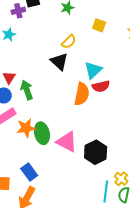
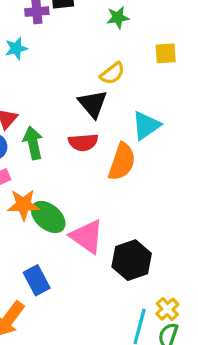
yellow square: (99, 25) -> (166, 53), turned -32
red semicircle: (101, 86) -> (83, 142), moved
green ellipse: (42, 133) -> (48, 217), turned -45
blue rectangle: (29, 172) -> (37, 280), moved

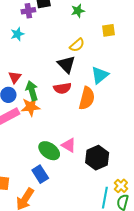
orange star: (23, 205) -> (31, 107), moved
green ellipse: (48, 217) -> (49, 151), moved
pink triangle: (87, 236) -> (69, 145), size x0.7

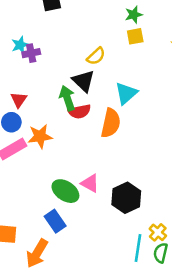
purple cross: (28, 11) -> (31, 53), moved
green star: (78, 11) -> (134, 15), moved
green arrow: (32, 91) -> (67, 98), moved

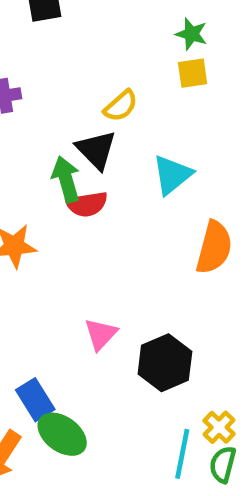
green star: (134, 15) -> (191, 34), turned 30
orange semicircle: (111, 123) -> (214, 247), moved
pink triangle: (90, 183) -> (101, 334), turned 42
green ellipse: (65, 191) -> (62, 434), moved

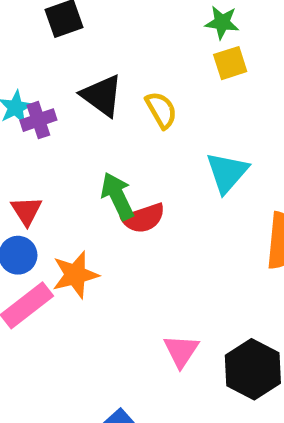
yellow semicircle: (121, 106) -> (161, 110), turned -69
black triangle: (96, 150) -> (102, 95), moved

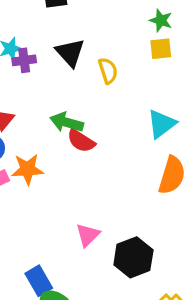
cyan triangle: (227, 172) -> (161, 124), moved
green arrow: (117, 196) -> (67, 122), turned -60
red semicircle: (143, 218) -> (81, 141), turned 40

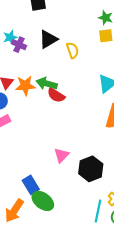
black triangle: (70, 53) -> (48, 39), turned 42
purple cross: (24, 60) -> (19, 45), turned 32
orange star: (27, 169) -> (25, 86), moved

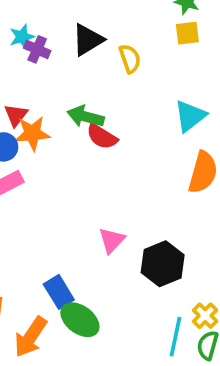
orange star: (25, 86) -> (32, 133), moved

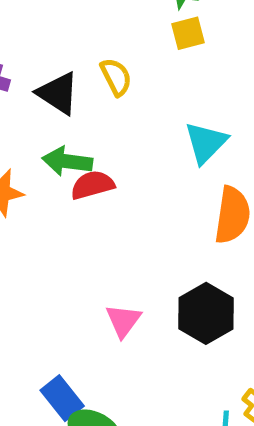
black triangle: (88, 40) -> (58, 93), moved, turned -48
red semicircle: (102, 137) -> (92, 185), turned 140
black hexagon: (163, 264) -> (206, 313), moved

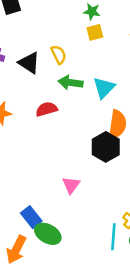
green arrow: (67, 161) -> (70, 83), moved
black hexagon: (206, 313) -> (106, 147), moved
pink triangle: (123, 321) -> (71, 185), moved

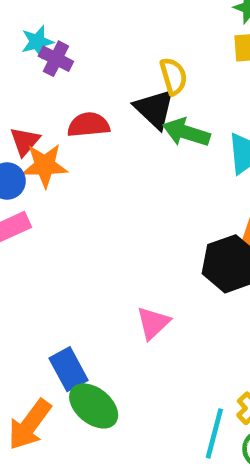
black triangle: (29, 63) -> (155, 109), moved
red semicircle: (47, 109) -> (89, 125), moved

